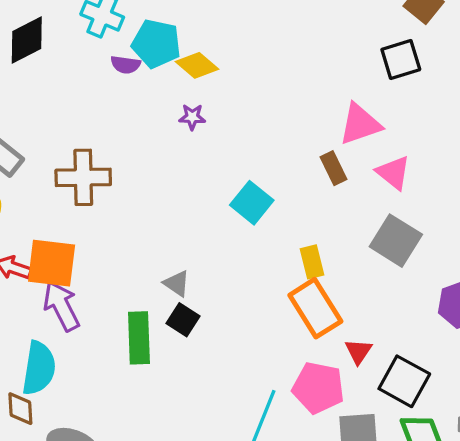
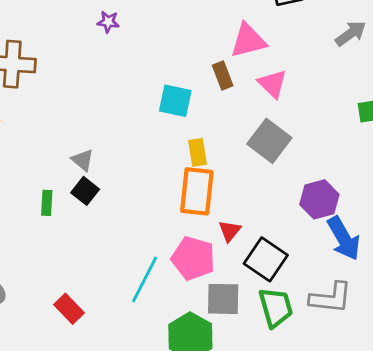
cyan square: (252, 203) -> (175, 101), moved, turned -32
orange rectangle: (315, 308) -> (197, 191), turned 33
green rectangle: (139, 338) -> (47, 203), size x0.6

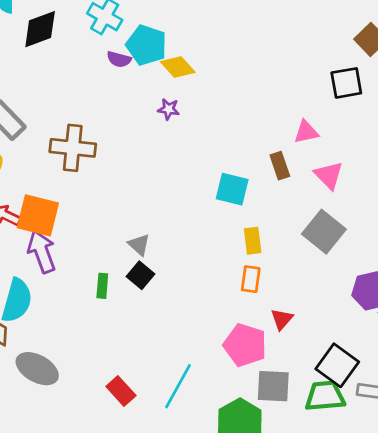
pink triangle: (248, 41) -> (306, 132), size x0.7
orange rectangle: (197, 191) -> (251, 279), size x0.6
black square: (266, 259) -> (337, 365), moved
cyan line: (145, 279) -> (178, 386), moved
green trapezoid: (276, 307) -> (325, 396), turned -81

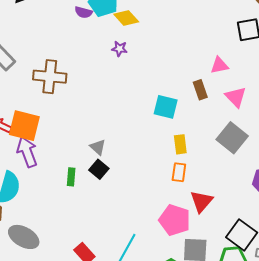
red triangle: (282, 319) -> (201, 201), size x1.4

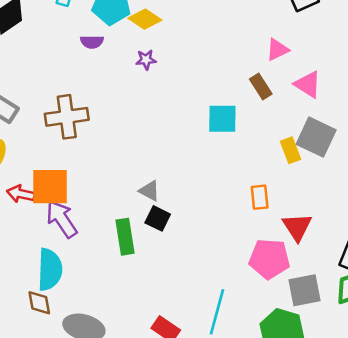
purple semicircle: (83, 12) -> (92, 42), moved
yellow rectangle: (180, 144) -> (290, 150), moved
green rectangle: (71, 177) -> (125, 237), size x1.5

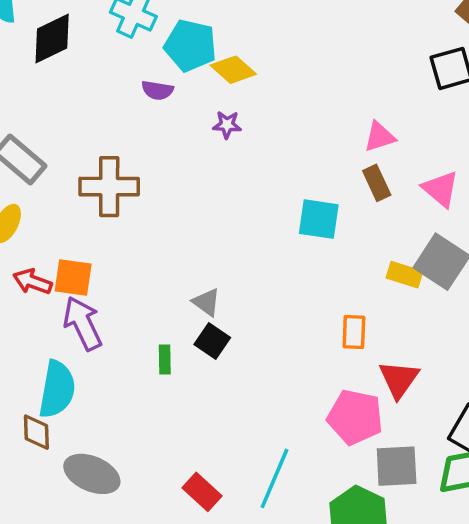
pink triangle: (277, 50) -> (380, 137), moved
yellow rectangle: (290, 150) -> (405, 275), turned -60
orange square: (50, 187) -> (73, 277), size x0.7
green rectangle: (125, 237) -> (165, 359), size x0.6

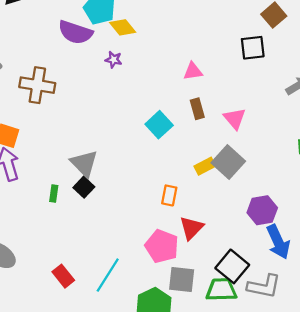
purple semicircle: (157, 90) -> (75, 32), size x1.8
pink triangle: (380, 137) -> (193, 71), moved
cyan square: (319, 219) -> (159, 125), turned 30
yellow rectangle: (405, 275) -> (205, 166), turned -54
gray triangle: (206, 302) -> (84, 163), size x1.6

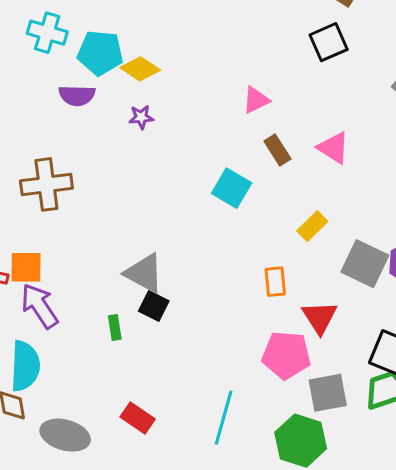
purple semicircle: (75, 32) -> (77, 95), size x0.7
gray square: (228, 162) -> (365, 264), moved
red rectangle: (63, 276) -> (138, 418), moved

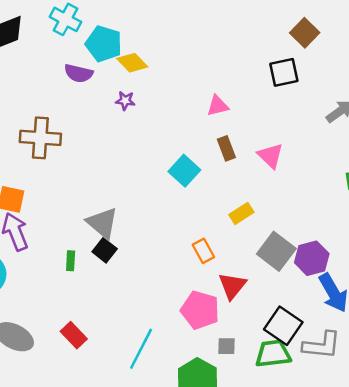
orange rectangle: (275, 282) -> (203, 251), turned -35
gray square: (328, 393) -> (226, 346), size x0.6

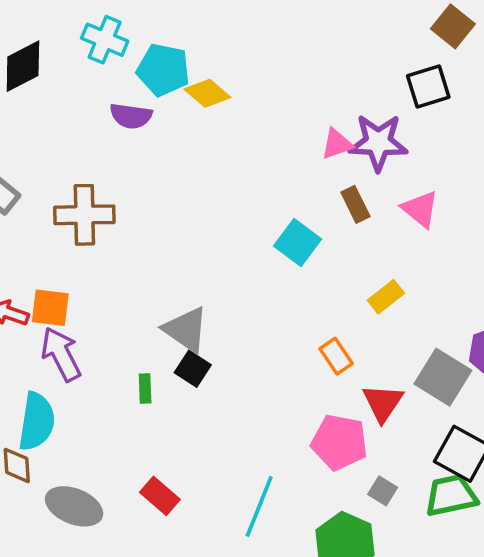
purple star: (125, 101) -> (378, 142), moved, size x2.0
gray square: (276, 251) -> (443, 377), moved
gray square: (226, 346) -> (383, 491), turned 36

